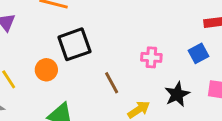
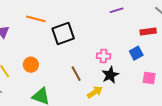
black square: (74, 44) -> (63, 34), moved
black star: (177, 94) -> (110, 75), moved

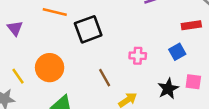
orange circle: (31, 65) -> (50, 68), size x1.5
black star: (110, 75) -> (168, 89), moved

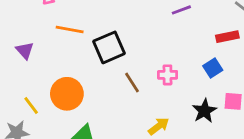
brown line: (105, 78) -> (132, 82), moved

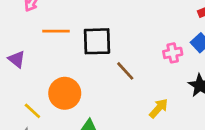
black square: (109, 47) -> (97, 41), turned 32
pink cross: (168, 75) -> (173, 53), moved

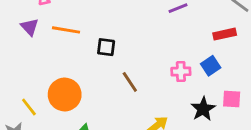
black square: (97, 41) -> (106, 47), size x0.6
purple triangle: (17, 59) -> (30, 27), moved

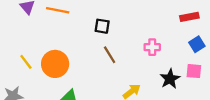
black square: (106, 47) -> (102, 26), moved
blue square: (211, 66) -> (197, 44), moved
yellow line: (29, 107) -> (26, 62), moved

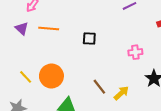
brown line: (110, 55) -> (99, 87), moved

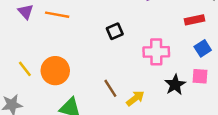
black square: (89, 38) -> (115, 31), moved, turned -32
pink cross: (135, 52) -> (156, 52), size x1.5

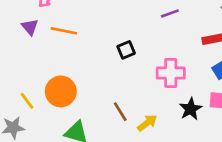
yellow line: (25, 69) -> (27, 101), moved

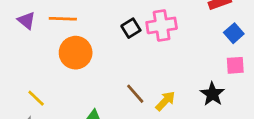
pink cross: (171, 73) -> (162, 25), moved
orange circle: (61, 91) -> (76, 53), moved
black star: (191, 109) -> (212, 94), moved

